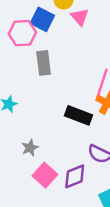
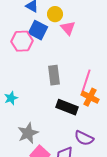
gray rectangle: (44, 63) -> (54, 75), moved
gray star: (30, 148) -> (28, 133), size x1.5

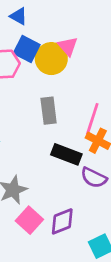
yellow circle: (55, 14) -> (51, 59), moved, size x1.5
purple semicircle: (84, 138) -> (94, 178), moved

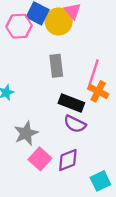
purple semicircle: (94, 178) -> (75, 124), moved

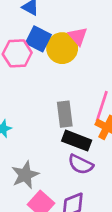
gray rectangle: (56, 66) -> (65, 114), moved

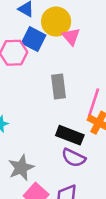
yellow circle: (62, 48) -> (56, 22), moved
gray rectangle: (65, 114) -> (59, 86), moved

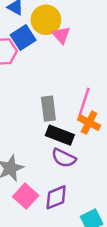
blue square: (34, 39) -> (23, 38), turned 30
gray rectangle: (59, 86) -> (48, 109), moved

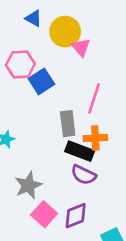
blue square: (23, 38) -> (41, 81), moved
pink line: (84, 102) -> (94, 99), moved
orange cross: (89, 123) -> (95, 138), moved, turned -30

